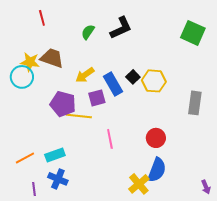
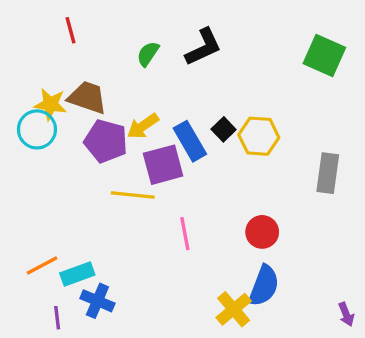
purple square: (97, 98) -> (163, 165), size x1.4
purple pentagon: (63, 104) -> (106, 141), moved
cyan rectangle: (55, 155) -> (77, 274), moved

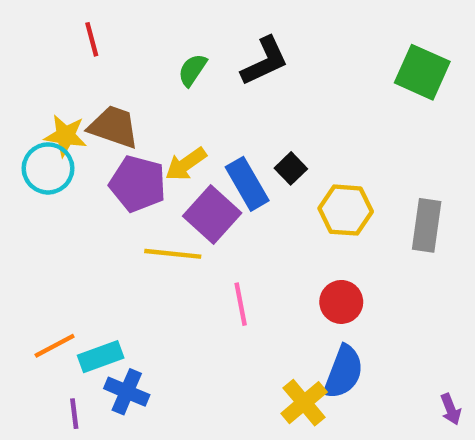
yellow hexagon: (259, 136) -> (346, 210), moved
purple square: (163, 165) -> (212, 214), turned -33

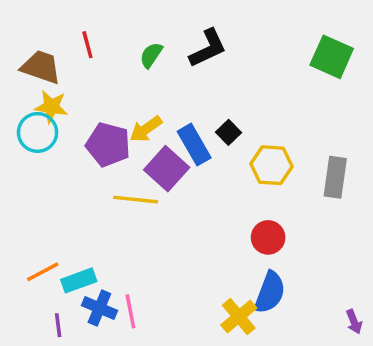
red line: (92, 39) -> (87, 45), moved
brown trapezoid: (114, 127) -> (41, 67), moved
pink line: (241, 304) -> (130, 311), moved

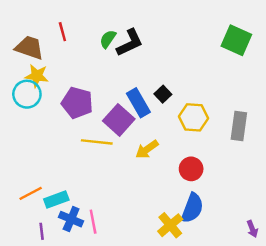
black L-shape: (208, 48) -> (130, 43), moved
yellow arrow: (146, 129) -> (147, 149), moved

